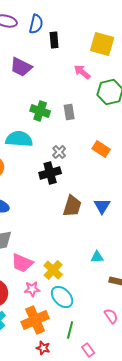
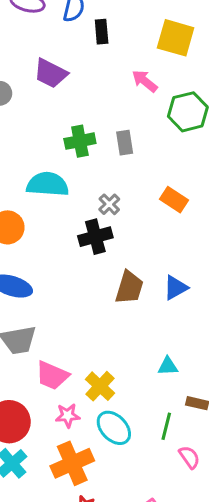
green cross: (40, 111) -> (80, 141), turned -30
blue triangle: (102, 206) -> (176, 288), turned 30
green line: (70, 330) -> (166, 426), moved

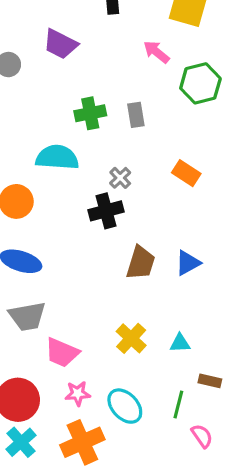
yellow cross: (100, 386) -> (131, 338), moved

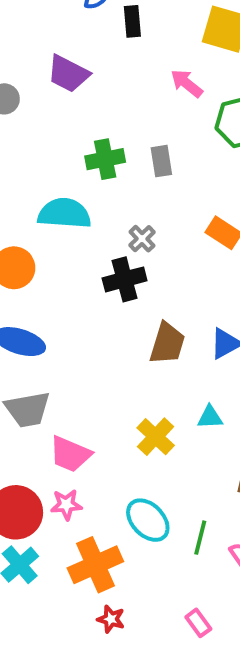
cyan triangle: (180, 343) -> (210, 417), moved
pink star: (78, 393) -> (66, 505), moved
green line: (178, 404) -> (200, 538), moved

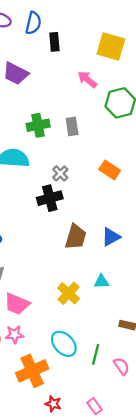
red star: (111, 619) -> (53, 404), moved

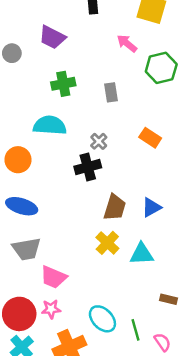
green cross: (38, 125) -> (63, 84), moved
cyan triangle: (101, 282) -> (142, 254), size x1.5
yellow cross: (69, 293) -> (107, 243), moved
green line: (96, 354) -> (135, 330), turned -30

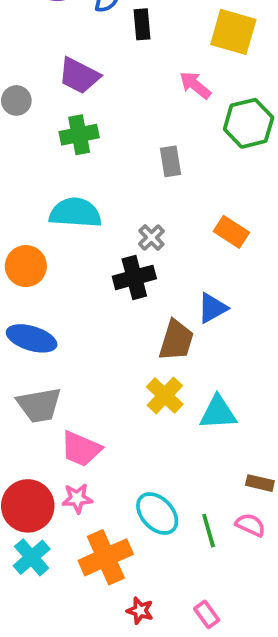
green cross: (63, 84) -> (79, 135), moved
blue triangle: (151, 207) -> (212, 308), moved
pink semicircle: (162, 342) -> (250, 525), moved, turned -30

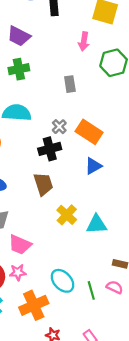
pink arrow: (195, 85) -> (84, 41), turned -120
orange rectangle: (231, 232) -> (89, 132), moved, size x1.4
brown trapezoid: (176, 340) -> (43, 184), moved, turned -35

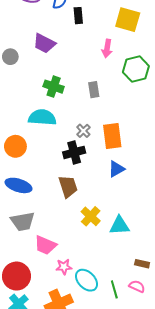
green cross: (19, 69) -> (54, 87), moved, turned 30
orange rectangle: (89, 132) -> (112, 136), turned 50
pink star: (18, 272) -> (64, 267), moved

